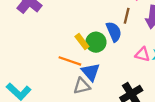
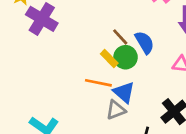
brown line: (127, 16) -> (120, 37), moved, turned -49

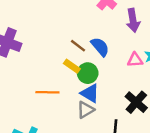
green circle: (125, 57) -> (88, 73), moved
orange line: (98, 83) -> (47, 92), moved

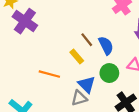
green circle: (88, 73) -> (109, 73), moved

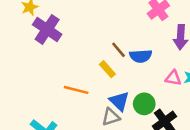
blue semicircle: (106, 46) -> (141, 56), turned 114
green circle: (109, 73) -> (144, 104), moved

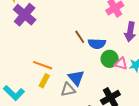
yellow rectangle: (107, 69) -> (44, 81), moved, turned 64
green circle: (144, 104) -> (110, 59), moved

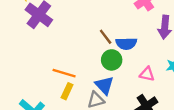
green circle: (110, 59) -> (112, 60), moved
pink triangle: (121, 64) -> (147, 74), moved

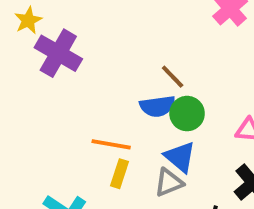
blue semicircle: (126, 44) -> (157, 106), moved

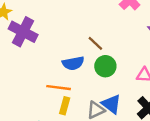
blue semicircle: (157, 106) -> (73, 63), moved
blue triangle: (180, 157) -> (111, 104), moved

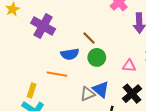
purple cross: (23, 32) -> (43, 26), moved
yellow rectangle: (65, 106) -> (32, 90), moved

